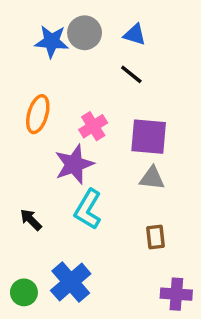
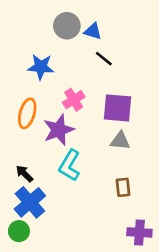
blue triangle: (135, 35) -> (93, 31), moved
blue star: (52, 41) -> (41, 67), moved
orange ellipse: (38, 114) -> (27, 113), moved
blue cross: (71, 282) -> (30, 202), moved

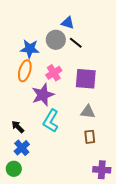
gray circle: (67, 26) -> (56, 40), moved
orange ellipse: (27, 113) -> (25, 71), moved
gray triangle: (120, 141) -> (88, 112), moved
blue cross: (30, 202) -> (22, 148), size x0.7

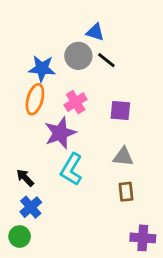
purple square: (86, 79) -> (120, 110), size x0.7

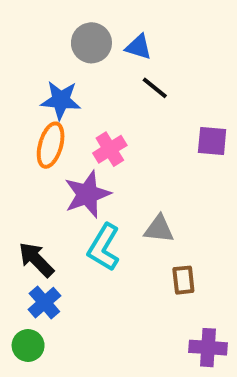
gray circle: (78, 56) -> (91, 43), moved
purple square: (120, 110) -> (212, 141), moved
gray triangle: (123, 157) -> (159, 229), moved
black arrow: (25, 178) -> (36, 260), size x1.4

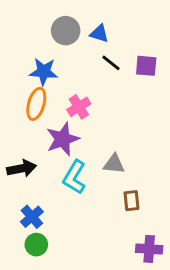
purple square: (212, 141) -> (146, 66), moved
black arrow: (36, 260) -> (22, 168), moved, turned 124
green circle: (28, 345) -> (36, 245), moved

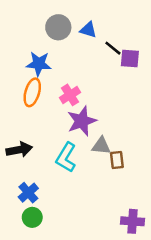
black line: (111, 63) -> (113, 48), moved
purple star: (63, 139) -> (82, 121), moved
brown rectangle: (132, 201) -> (117, 160), moved

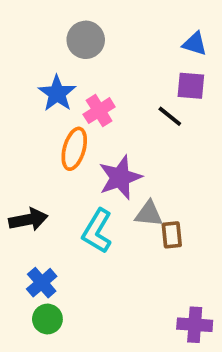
blue triangle: (88, 30) -> (195, 44), moved
black line: (113, 48) -> (170, 116), moved
blue star: (39, 64) -> (57, 93), turned 30
orange ellipse: (32, 92) -> (74, 149), moved
pink cross: (70, 95) -> (99, 111), moved

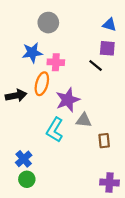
blue star: (57, 93) -> (32, 53), turned 30
pink cross: (99, 111) -> (56, 62), turned 35
black arrow: (28, 220) -> (16, 96), moved
brown rectangle: (172, 235) -> (104, 141), moved

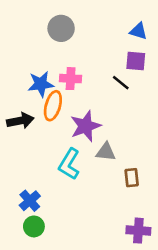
blue star: (32, 53) -> (41, 84), moved

